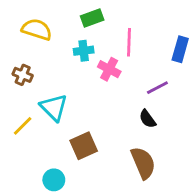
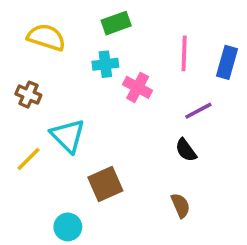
pink line: (129, 42) -> (184, 53), moved
brown semicircle: (143, 163) -> (181, 205), size x0.6

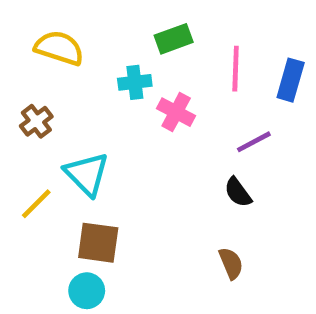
green rectangle: (116, 23) -> (174, 39), moved
brown cross: (28, 95) -> (36, 121), turned 30
brown square: (105, 184) -> (98, 243), moved, turned 32

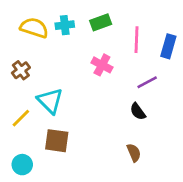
cyan cross: (135, 82) -> (65, 25), moved
cyan circle: (87, 291) -> (22, 165), moved

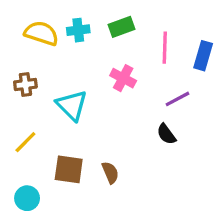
brown cross: (21, 70) -> (25, 85), turned 30
cyan triangle: (50, 101) -> (72, 105), moved
brown semicircle: (134, 153) -> (110, 173), moved

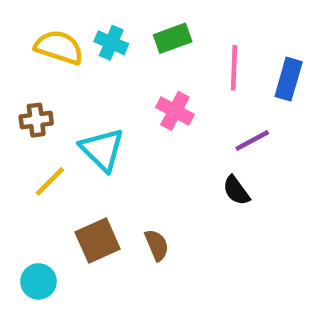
cyan cross: (78, 30) -> (111, 43), turned 30
yellow line: (25, 142) -> (50, 181), moved
brown square: (69, 169) -> (98, 241), turned -32

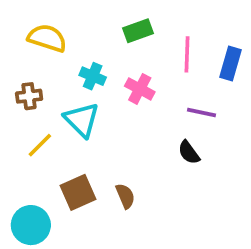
cyan cross: (111, 43) -> (93, 76), moved
purple line: (252, 140) -> (202, 113), turned 40
cyan circle: (38, 281) -> (31, 225), size x1.4

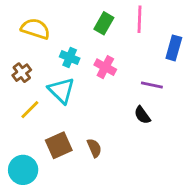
green rectangle: (138, 31) -> (104, 23), turned -40
pink line: (187, 54) -> (140, 19), moved
brown cross: (29, 96) -> (22, 73), turned -30

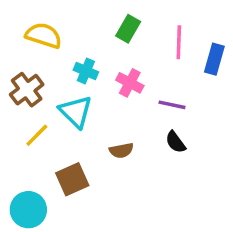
pink line: (140, 19) -> (179, 42), moved
brown cross: (22, 73) -> (27, 90), size x1.4
purple line: (152, 85) -> (172, 105), moved
brown semicircle: (94, 148) -> (121, 150), moved, turned 102

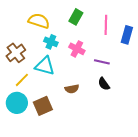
yellow semicircle: (44, 36) -> (39, 21), moved
cyan triangle: (76, 112) -> (45, 66), turned -30
cyan circle: (28, 210) -> (17, 103), moved

